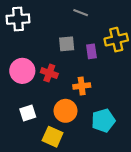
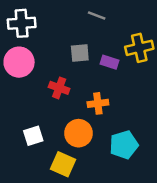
purple rectangle: (91, 51) -> (110, 62), turned -64
pink circle: (22, 71) -> (19, 62), moved

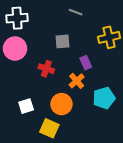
purple rectangle: (110, 62) -> (86, 63), moved, turned 48
orange cross: (98, 103) -> (77, 81), turned -35
cyan pentagon: (124, 145) -> (104, 98), moved

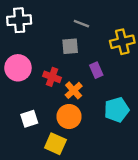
gray line: (76, 12) -> (81, 24), moved
pink circle: (15, 48) -> (18, 68), moved
orange cross: (77, 81) -> (74, 90), moved

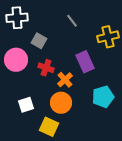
gray line: (81, 24) -> (72, 21), turned 32
gray square: (70, 46) -> (39, 41), moved, turned 35
purple rectangle: (96, 70) -> (85, 62), size x1.5

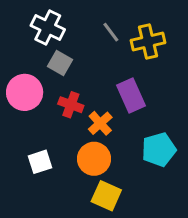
white cross: (17, 18) -> (48, 28), moved, turned 30
yellow cross: (108, 37) -> (148, 41), moved
yellow square: (49, 127) -> (106, 196), moved

